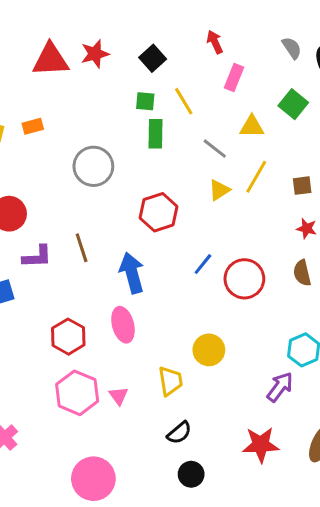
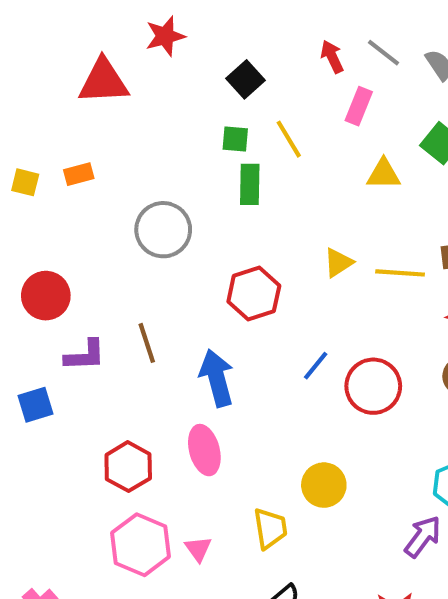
red star: (95, 54) -> (165, 36), moved
gray line: (215, 149) -> (384, 53), moved
yellow line: (256, 177) -> (400, 273), moved, turned 64

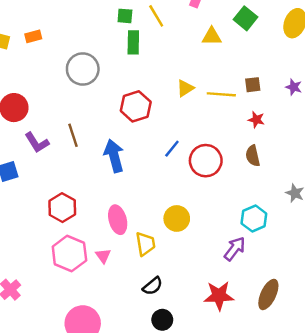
purple L-shape: (85, 355) -> (37, 143), turned 60
pink ellipse: (204, 450) -> (118, 220), moved

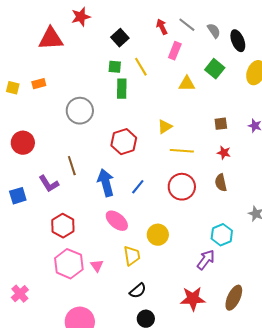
yellow line: (221, 94) -> (182, 151), moved
purple L-shape: (37, 143) -> (49, 184), moved
blue line: (172, 149) -> (138, 187), moved
pink ellipse: (118, 220) -> (117, 221), moved, turned -35

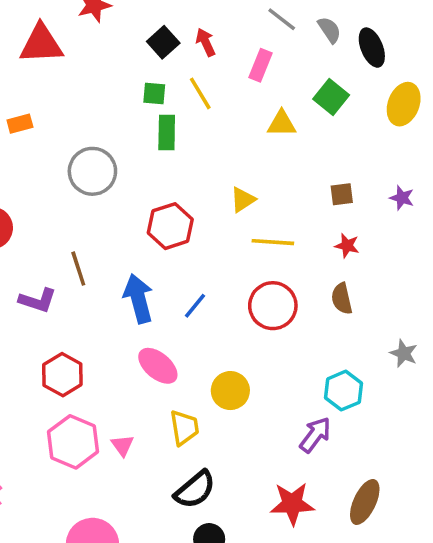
red arrow: (162, 27) -> (206, 42), moved
purple L-shape: (49, 184) -> (38, 300), turned -40
black semicircle: (138, 291) -> (195, 490), size x1.4

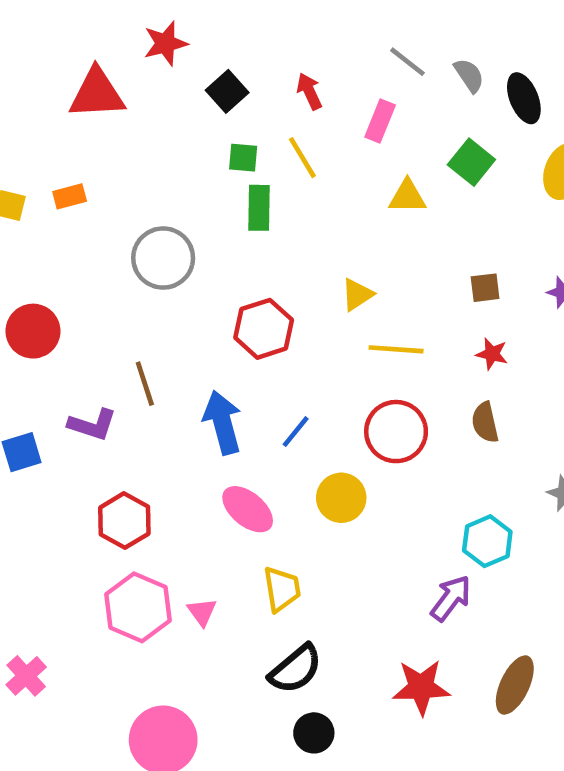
black square: (163, 42) -> (227, 91), moved
yellow circle: (230, 391) -> (341, 498), moved

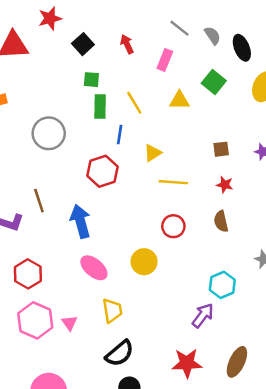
yellow line: (302, 158) -> (134, 103), moved
blue line: (296, 432) -> (120, 135), moved, turned -30
red circle: (396, 432) -> (173, 226), size x0.7

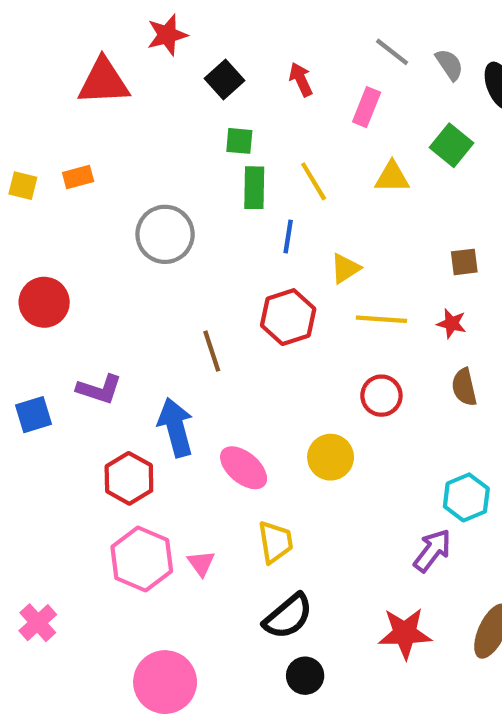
red hexagon: (102, 171) -> (288, 317), moved
red star: (225, 185) -> (451, 323), moved
brown line: (39, 201) -> (212, 351), moved
blue arrow: (80, 221) -> (176, 427), moved

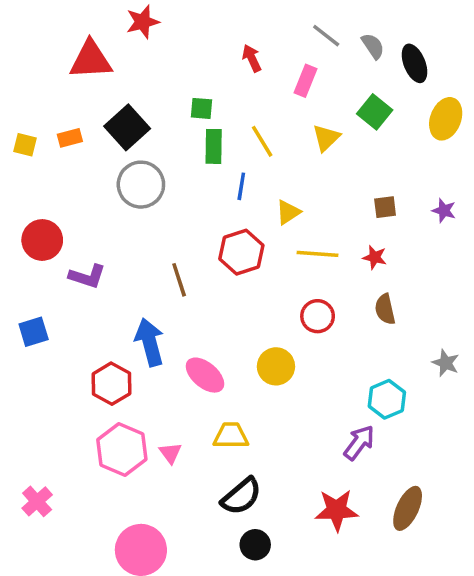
black square: (224, 79) -> (127, 127), moved, size x1.4
yellow triangle: (392, 177) -> (326, 138), turned -44
purple L-shape: (99, 389) -> (87, 276), moved
yellow trapezoid: (275, 542) -> (231, 436), turned -81

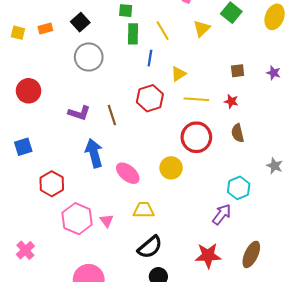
black square: (127, 127) -> (80, 22), size x0.7
purple L-shape: (87, 276) -> (79, 113), moved
red circle: (318, 316) -> (196, 137), size x1.5
red hexagon: (111, 384) -> (52, 184), moved

